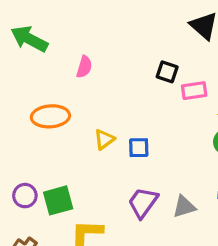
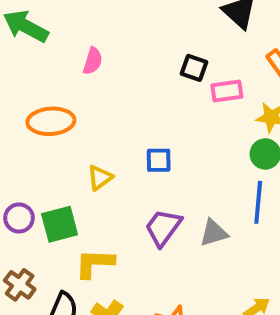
yellow triangle: (104, 139) -> (100, 178), moved

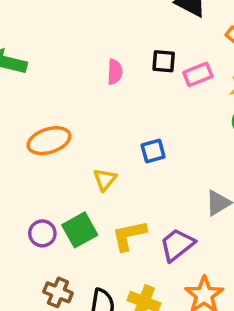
pink semicircle: (93, 61) -> (115, 72), moved
purple trapezoid: (163, 227) -> (177, 245), moved, turned 30
yellow L-shape: (95, 263) -> (129, 235), moved

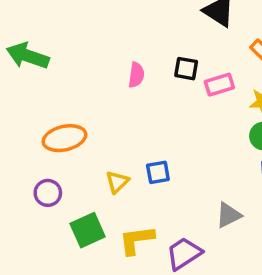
blue square: (153, 151) -> (158, 172), moved
purple circle: (42, 233) -> (48, 193), moved

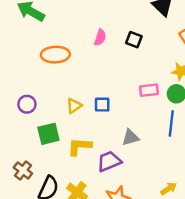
pink rectangle: (219, 85) -> (149, 90), moved
orange ellipse: (64, 138) -> (55, 55), moved
gray triangle: (228, 215) -> (131, 137), moved

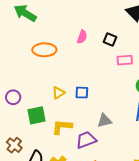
pink rectangle: (149, 90) -> (125, 60), moved
purple circle: (27, 104) -> (13, 97), moved

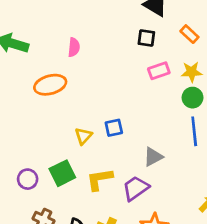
pink semicircle: (82, 37) -> (74, 47), moved
black square: (110, 39) -> (146, 38), moved
purple circle: (13, 97) -> (28, 179), moved

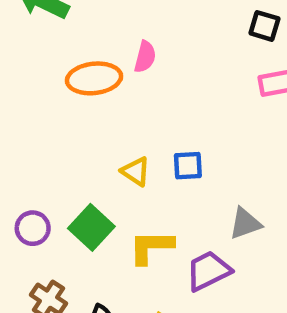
pink semicircle: (74, 47) -> (145, 57), moved
yellow triangle: (83, 136) -> (136, 171), turned -48
green square: (62, 173) -> (91, 227), turned -30

